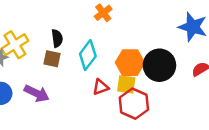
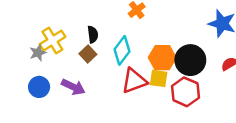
brown square: (52, 59) -> (88, 54), turned 35
red triangle: (101, 87) -> (134, 81), size x1.6
red hexagon: (134, 104) -> (185, 92), moved

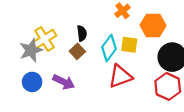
gray star: (38, 53) -> (31, 50), size x1.5
orange hexagon: (162, 58) -> (153, 25), moved
yellow square: (159, 78) -> (129, 45), moved

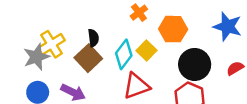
yellow square: (129, 45) -> (147, 51), turned 36
brown square: (77, 51) -> (88, 58), size x1.5

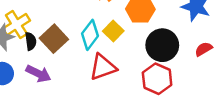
black semicircle: (93, 38) -> (31, 41), moved

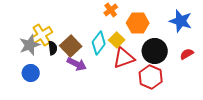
red triangle: (103, 67) -> (124, 58), moved
purple arrow: (38, 74) -> (77, 64), moved

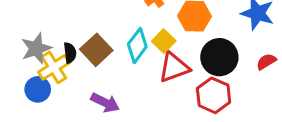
yellow cross: (42, 35) -> (54, 67), moved
purple arrow: (77, 64) -> (105, 103), moved

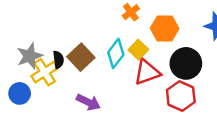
blue circle: (38, 89) -> (20, 93), moved

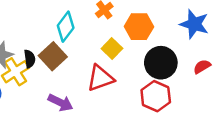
cyan diamond: (116, 53) -> (66, 27), moved
red triangle: (147, 72) -> (100, 78), moved

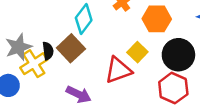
yellow square: (112, 49) -> (137, 52), moved

